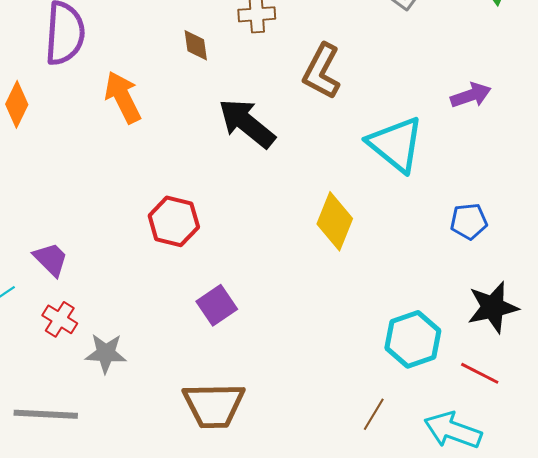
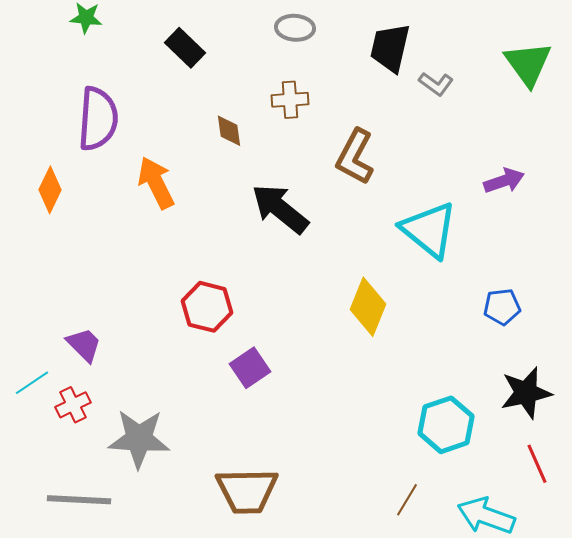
purple square: (217, 305) -> (250, 368), moved
red cross: (60, 319) -> (73, 405), moved, turned 32
gray star: (106, 353) -> (139, 439), size x1.5
red line: (480, 373) -> (537, 464), moved, turned 39

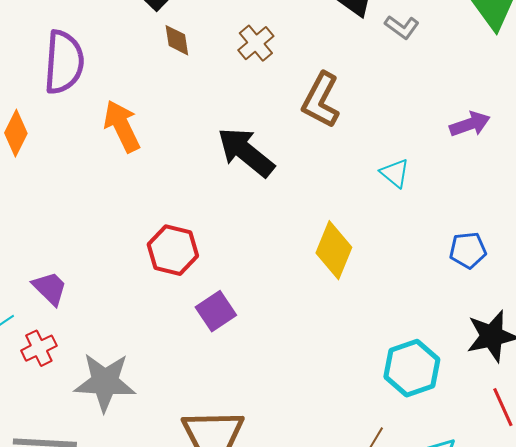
brown cross: (290, 100) -> (256, 43), turned -36
brown diamond: (229, 131) -> (177, 40), moved
cyan triangle: (429, 230) -> (395, 173), size x0.5

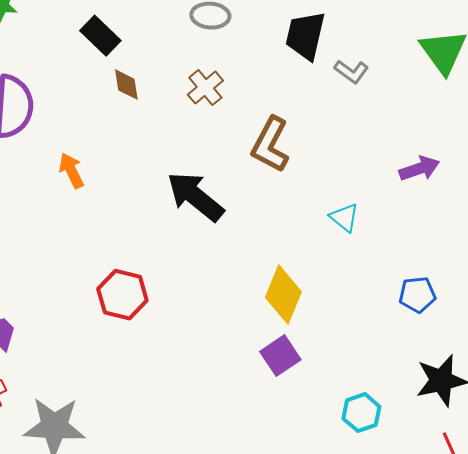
orange arrow: (122, 126) -> (71, 171), size x0.7
purple square: (216, 311) -> (280, 356), moved
cyan hexagon: (412, 368) -> (361, 413), size x0.7

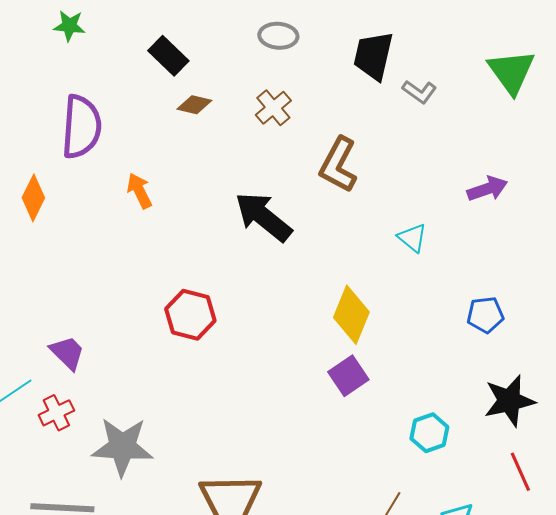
brown diamond: (126, 85) -> (194, 105), turned -68

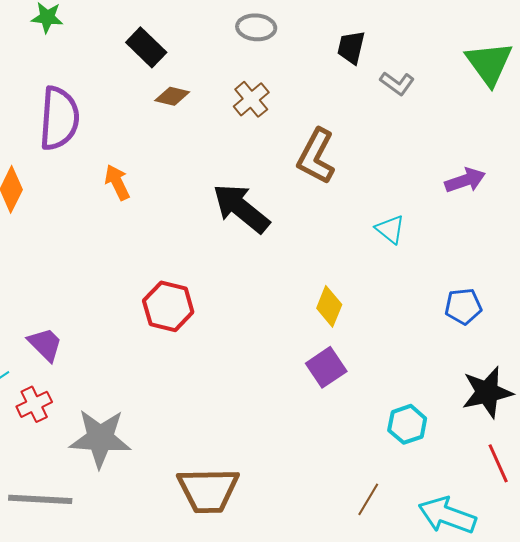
black trapezoid: (373, 56) -> (351, 47), size x0.7
yellow diamond: (351, 315) -> (329, 306), size x0.7

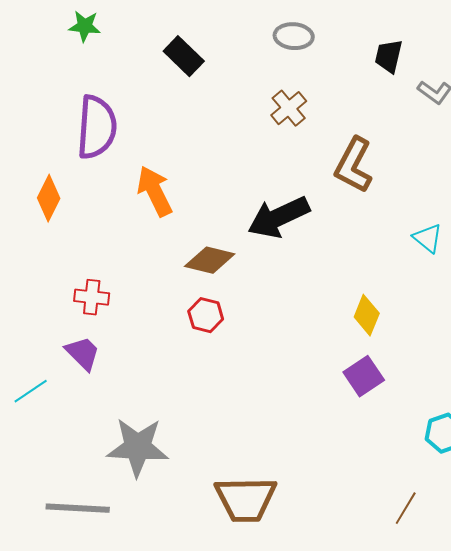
brown diamond: (172, 96) -> (210, 260), moved, size x1.4
orange arrow: (117, 182) -> (155, 191), size x1.4
black arrow: (241, 208) -> (279, 217), turned -64
red hexagon: (168, 306) -> (206, 315), size x0.7
red cross: (34, 404) -> (92, 297), moved, turned 32

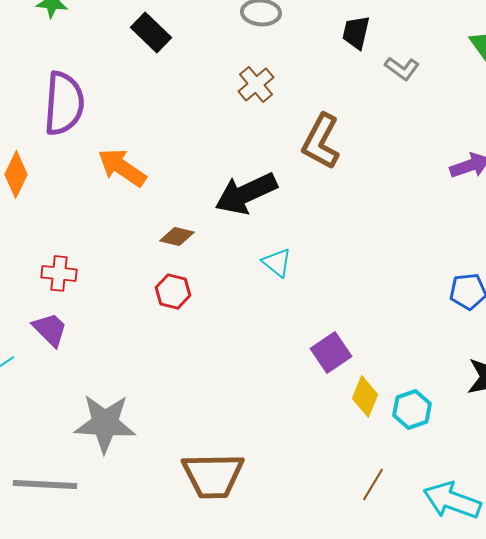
orange arrow: (155, 191) -> (122, 167), turned -30
cyan triangle: (428, 238) -> (277, 262), moved
brown diamond: (210, 260) -> (177, 236), size x0.7
yellow diamond: (367, 315) -> (365, 396), moved

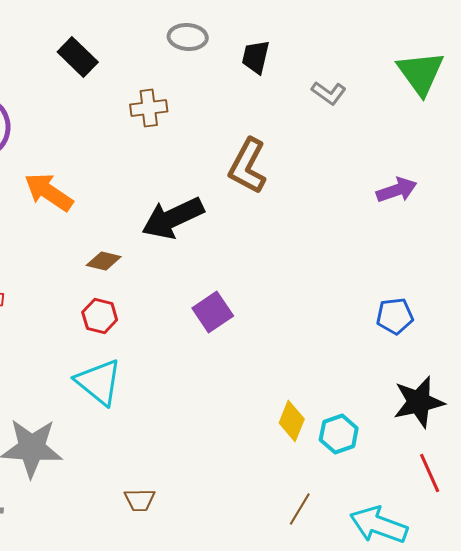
black trapezoid: (356, 32) -> (256, 57), moved
brown cross: (256, 84) -> (149, 108), moved, turned 33
cyan triangle: (277, 262) -> (99, 382), moved, size x1.6
purple square: (331, 352) -> (213, 312), moved
brown trapezoid: (213, 475) -> (140, 500), size x0.5

